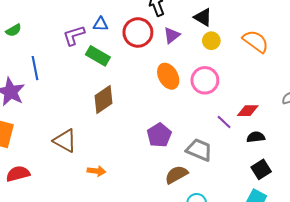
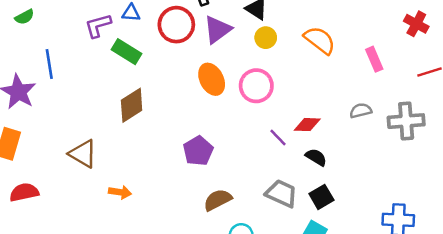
purple triangle: (172, 35) -> (217, 29), size x1.4
black semicircle: (256, 137) -> (316, 157), turned 36
gray trapezoid: (199, 150) -> (281, 193), moved

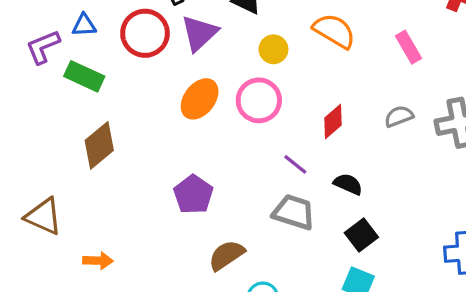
yellow circle: (266, 38) -> (273, 49), moved
orange ellipse: (212, 79) -> (200, 99), turned 72
red diamond: (307, 125) -> (333, 122), moved, turned -36
gray trapezoid: (281, 193) -> (294, 212), moved

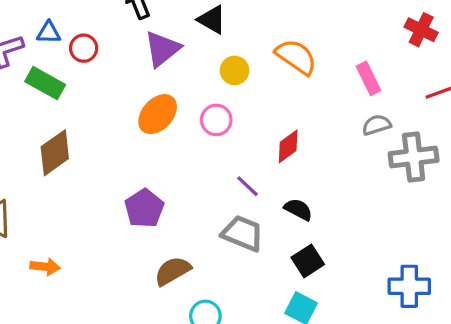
red circle: (145, 33) -> (84, 48), moved, size x0.6
pink circle: (259, 100) -> (216, 120), size x0.7
gray semicircle: (399, 116) -> (377, 125), moved

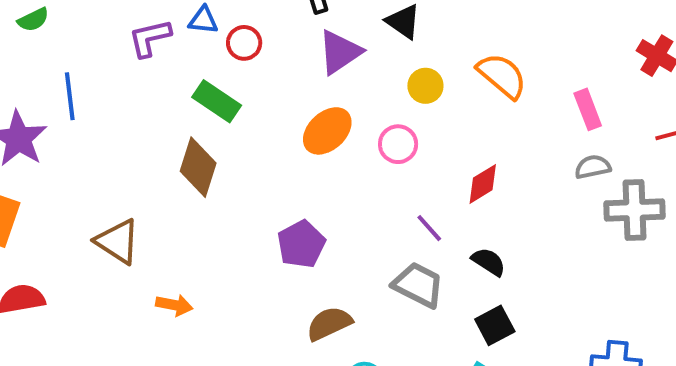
green rectangle: (45, 83) -> (217, 101), moved
brown diamond: (55, 153) -> (198, 167), turned -42

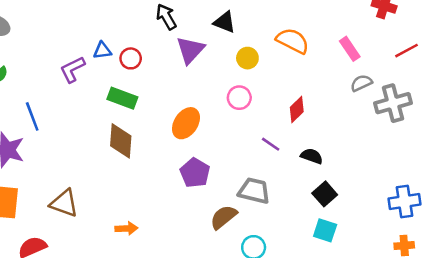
orange ellipse: (327, 131) -> (186, 123), moved
brown triangle: (118, 241) -> (64, 203), moved
gray trapezoid: (418, 285) -> (254, 191), moved

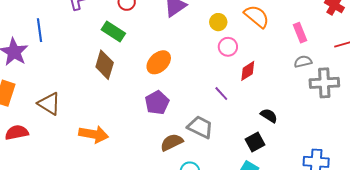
pink circle: (239, 98) -> (228, 47), moved
black semicircle: (312, 156) -> (269, 116), moved
orange arrow: (126, 228) -> (94, 134), size x1.6

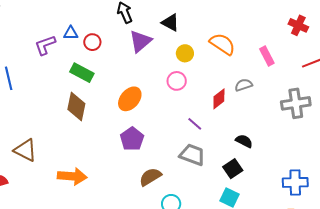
pink circle: (228, 47) -> (177, 81), moved
gray semicircle: (303, 62) -> (244, 85), moved
gray trapezoid: (200, 127) -> (192, 155), moved

